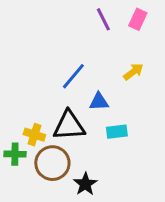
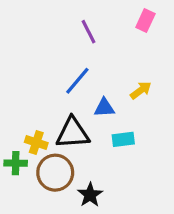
purple line: (103, 19) -> (88, 32), moved
yellow arrow: (133, 72) -> (141, 90), moved

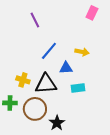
purple line: (88, 32) -> (35, 20), moved
yellow arrow: (141, 90) -> (82, 52), moved, turned 48
yellow cross: (36, 143) -> (23, 80), moved

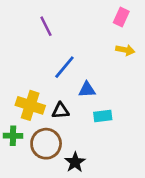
yellow arrow: (82, 52) -> (125, 50), moved
yellow cross: (23, 80) -> (30, 105), size x1.5
black triangle: (46, 84) -> (61, 111), size x0.6

